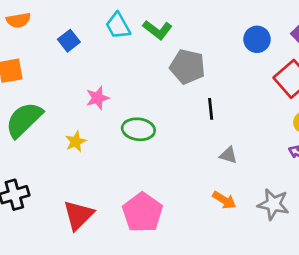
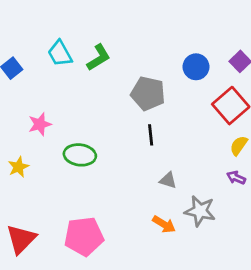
green L-shape: (157, 30) -> (99, 57), turned -68
gray pentagon: (187, 67) -> (148, 94), moved
gray star: (273, 204) -> (200, 211), moved
pink pentagon: (142, 212) -> (84, 236), turned 30

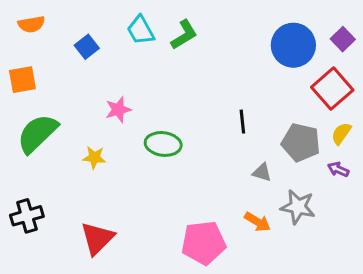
blue circle: (196, 67) -> (293, 45), size x1.5
gray pentagon: (148, 94) -> (301, 142), moved
yellow star: (18, 167) -> (94, 157), turned 30
pink pentagon: (84, 236) -> (204, 243), moved

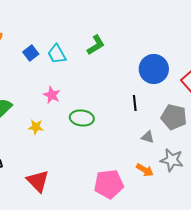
cyan trapezoid: (141, 30) -> (57, 54), moved
blue circle: (293, 45) -> (154, 69), moved
pink star: (118, 110) -> (52, 95), turned -30
red triangle: (97, 238) -> (38, 181), turned -30

